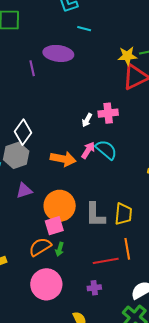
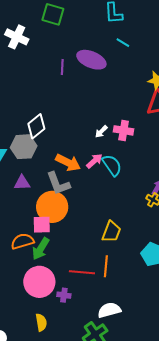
gray L-shape: (95, 215) -> (58, 183), moved, turned -36
green arrow: (60, 249) -> (41, 249), size x1.6
pink circle: (46, 284) -> (39, 282), moved

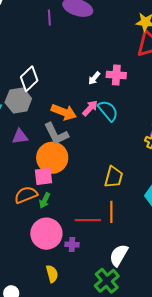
green arrow: (41, 249) -> (45, 200), size x0.7
white semicircle: (109, 310) -> (119, 255), turned -40

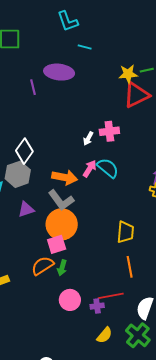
red line: (88, 220) -> (111, 296), moved
pink circle: (46, 234) -> (70, 300), size x0.7
yellow semicircle: (52, 274) -> (104, 335), moved, turned 66

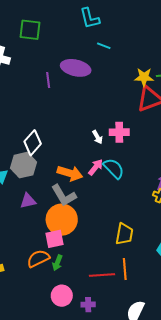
white arrow: (88, 138) -> (97, 137), turned -64
red line: (111, 296) -> (102, 275), moved

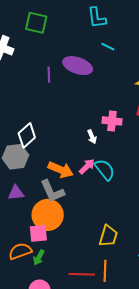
pink cross: (119, 132) -> (112, 121), moved

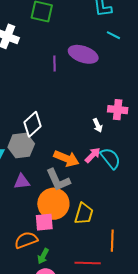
yellow trapezoid: (108, 236) -> (84, 214), moved
green arrow: (39, 257) -> (43, 256), moved
orange line: (105, 271) -> (112, 241), moved

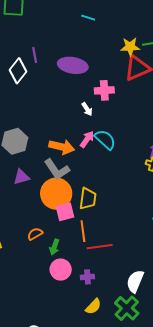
purple ellipse: (83, 54) -> (73, 65), moved
white diamond: (33, 124) -> (18, 71), moved
pink square: (44, 222) -> (65, 212), moved
orange semicircle: (26, 240) -> (35, 234), size x0.7
orange line: (112, 241) -> (83, 231), moved

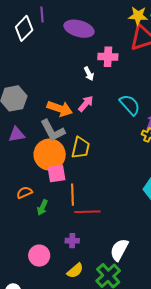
cyan semicircle: (105, 140) -> (130, 105), moved
yellow trapezoid: (88, 199) -> (81, 148), moved
pink circle: (61, 270) -> (39, 256), moved

